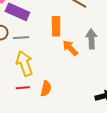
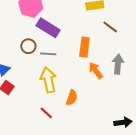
red line: (23, 88) -> (46, 113), moved, turned 40
orange semicircle: (46, 89) -> (72, 98), moved

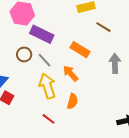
orange rectangle: (84, 47) -> (80, 50), turned -60
gray line: (48, 54) -> (45, 60), turned 49
orange arrow: (96, 70) -> (70, 73), moved

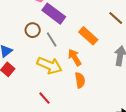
yellow arrow: (47, 86) -> (50, 65), turned 120
orange semicircle: (72, 101) -> (80, 80), moved, turned -35

